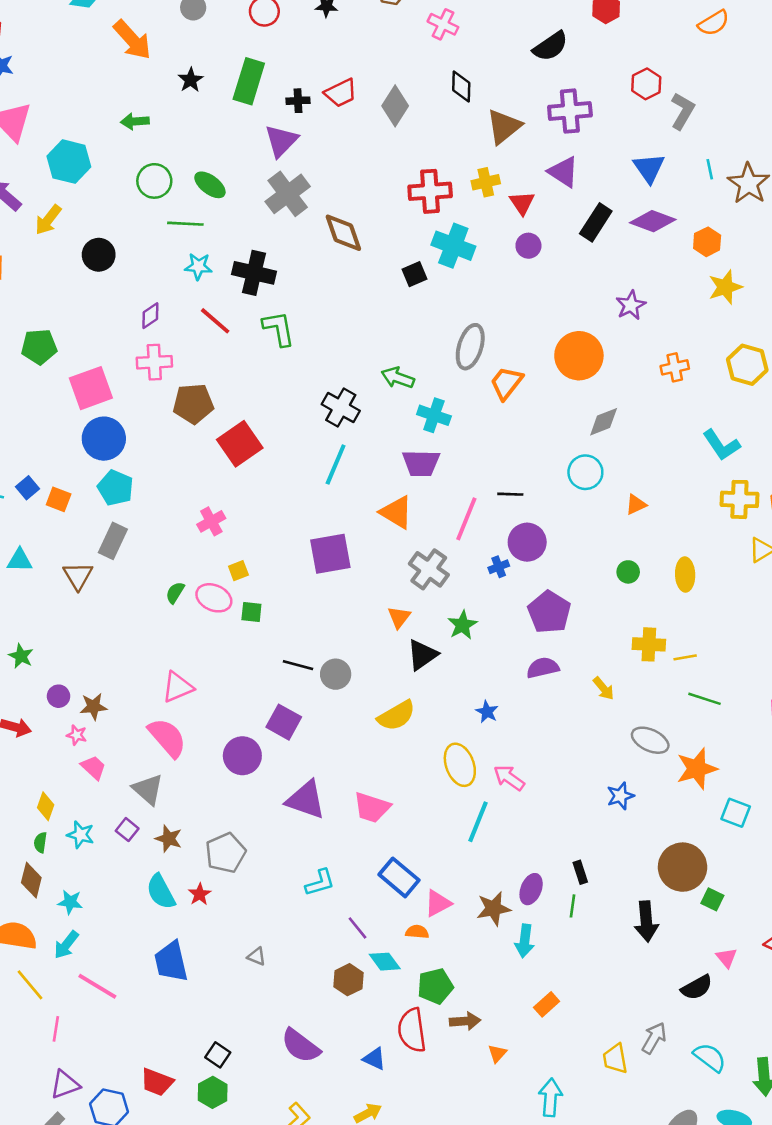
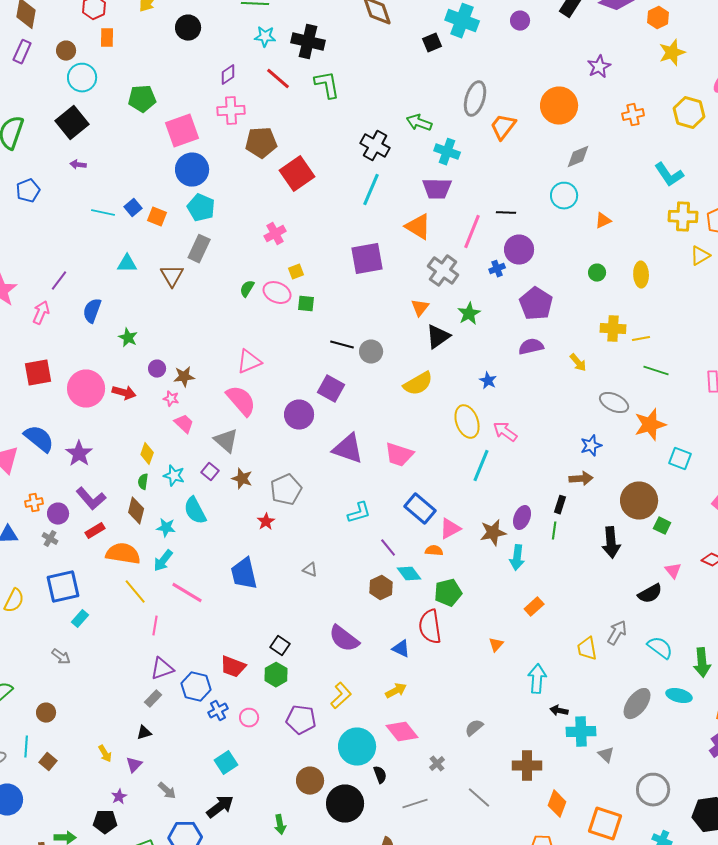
black rectangle: (580, 872) -> (560, 505), turned 36
cyan semicircle: (161, 892) -> (195, 511), moved
brown arrow: (465, 1021) -> (581, 479), moved

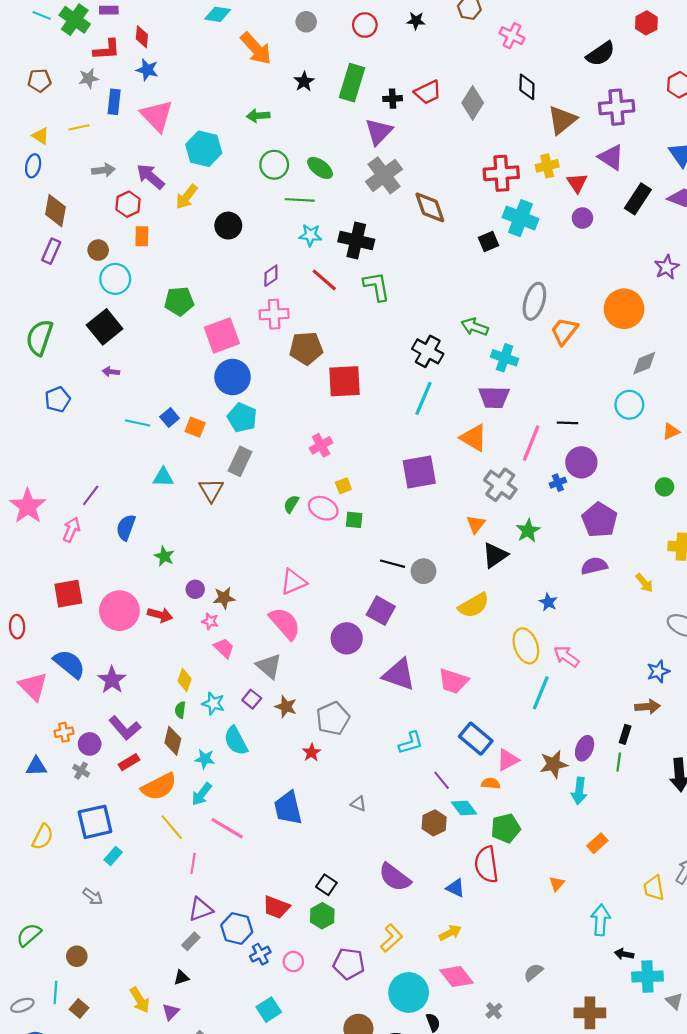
red square: (297, 174) -> (345, 381), turned 32
orange semicircle: (123, 554) -> (159, 787), turned 144
yellow arrow: (105, 754) -> (140, 1000), size x1.4

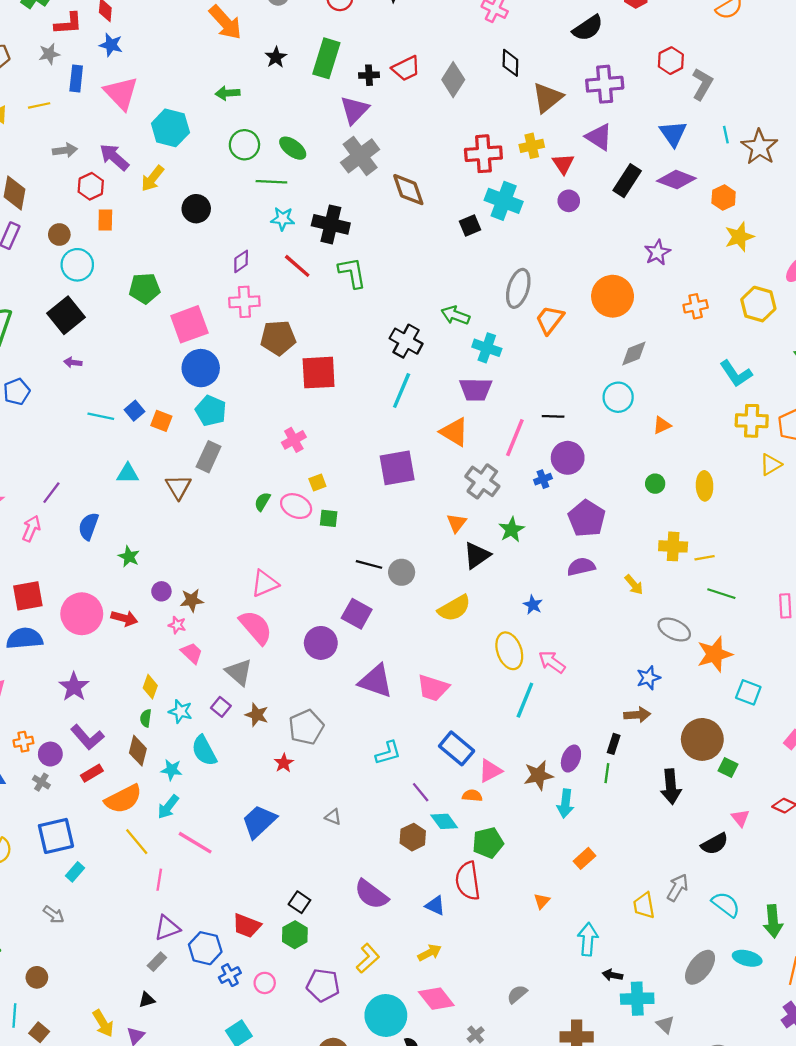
blue semicircle: (69, 664) -> (25, 638), moved, turned -44
blue trapezoid: (288, 808) -> (259, 821), turned 60

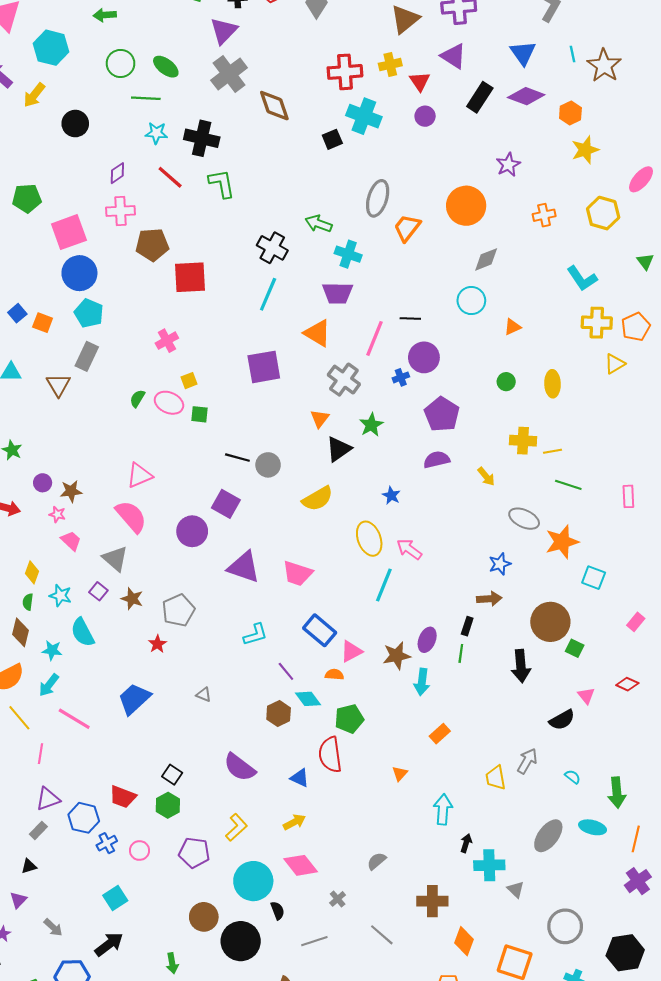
cyan semicircle: (726, 904) -> (573, 777), size x0.6
black arrow: (613, 975) -> (466, 843), turned 96

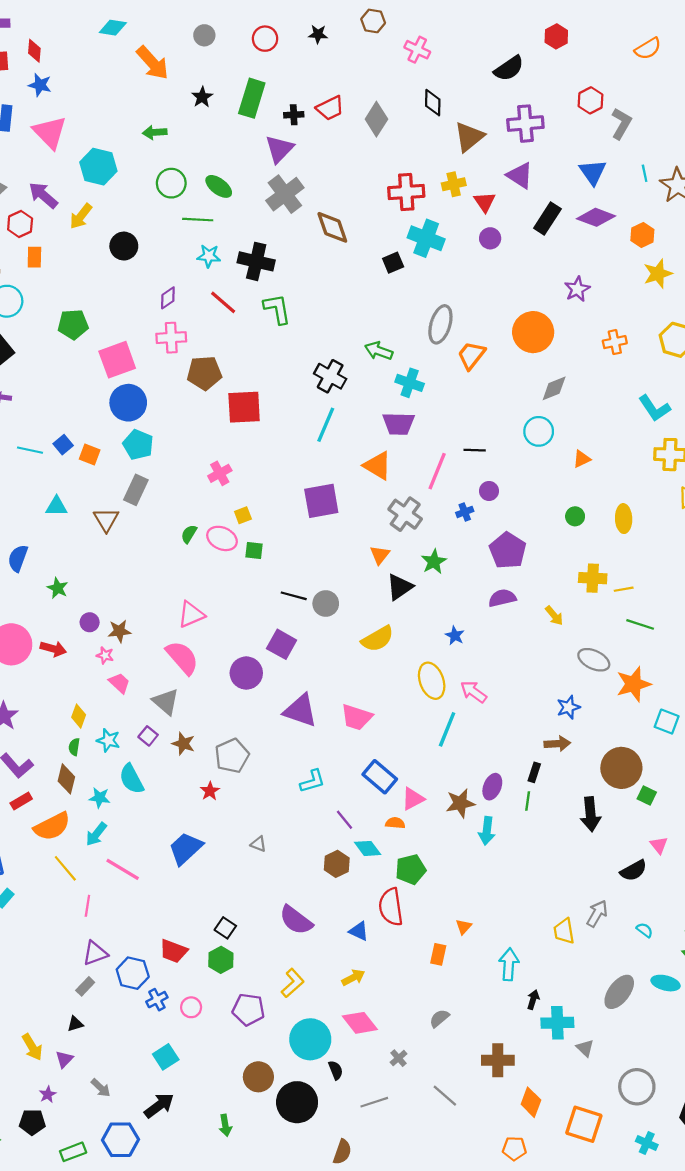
purple circle: (424, 357) -> (489, 491), size x0.6
orange rectangle: (440, 734) -> (438, 954), moved, turned -36

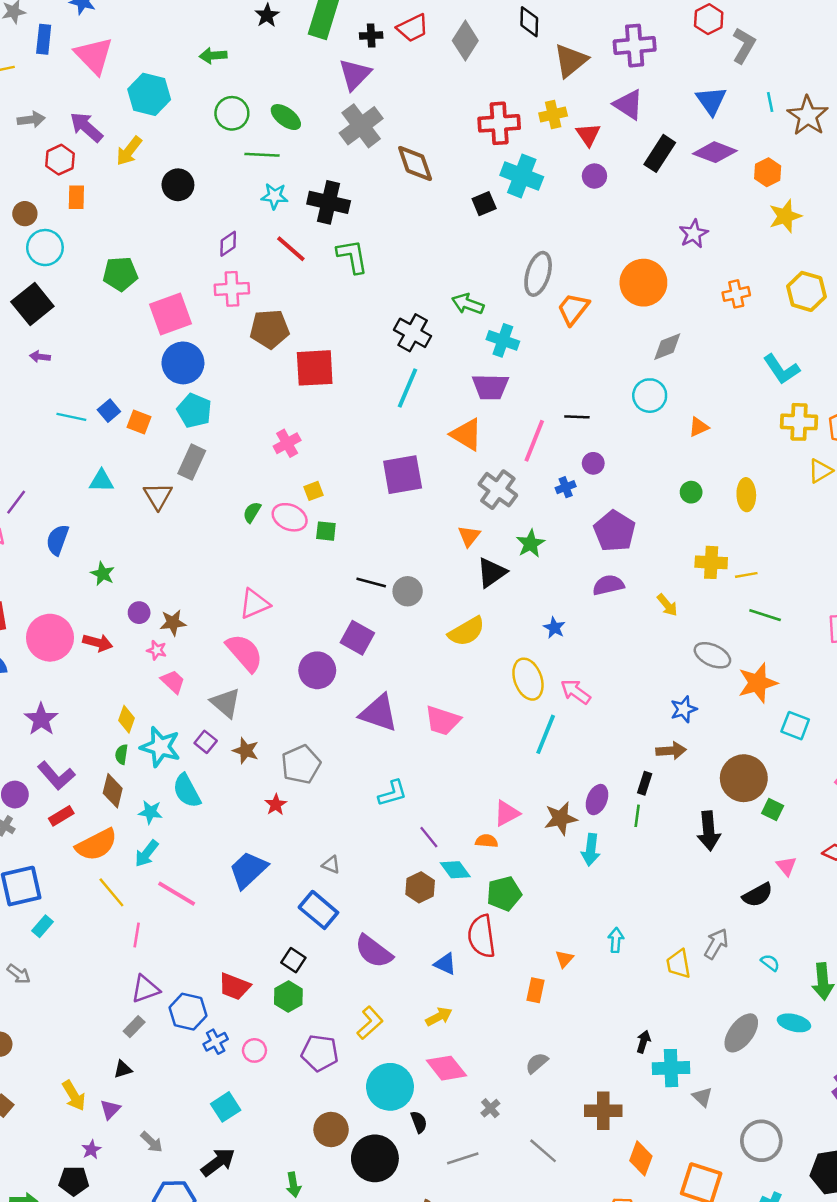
cyan star: (108, 740) -> (160, 747), size x1.5
blue rectangle: (380, 777) -> (318, 910), moved
cyan arrow: (509, 964) -> (616, 940), moved, size x0.7

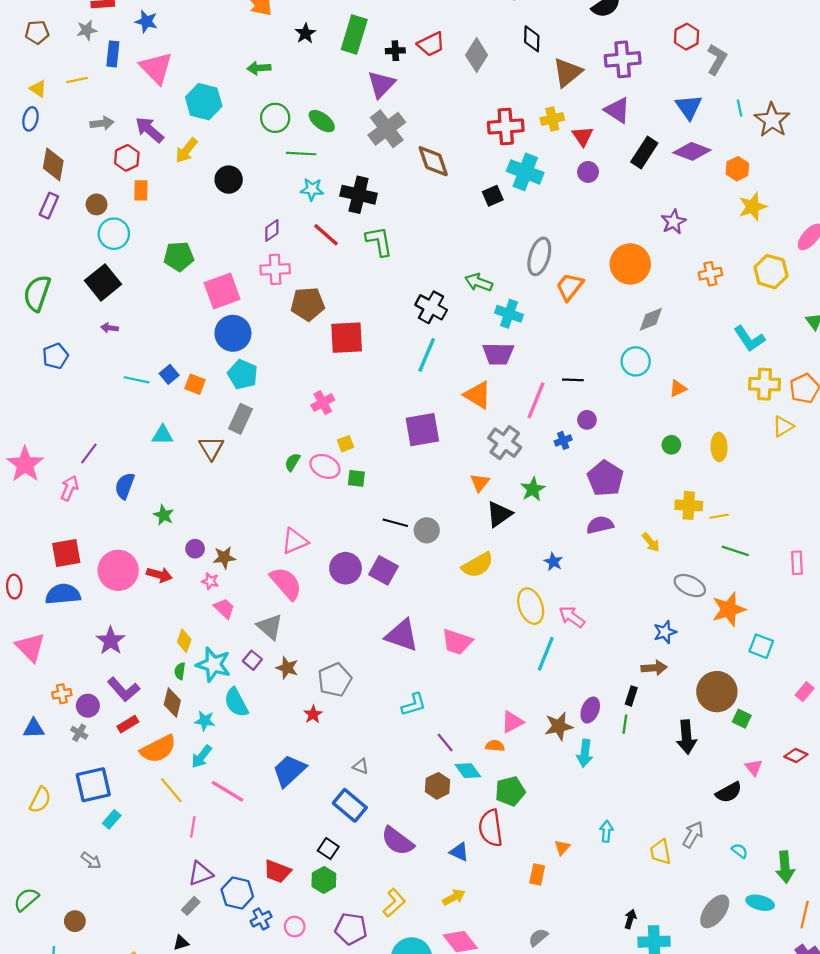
purple circle: (317, 670) -> (346, 568), moved

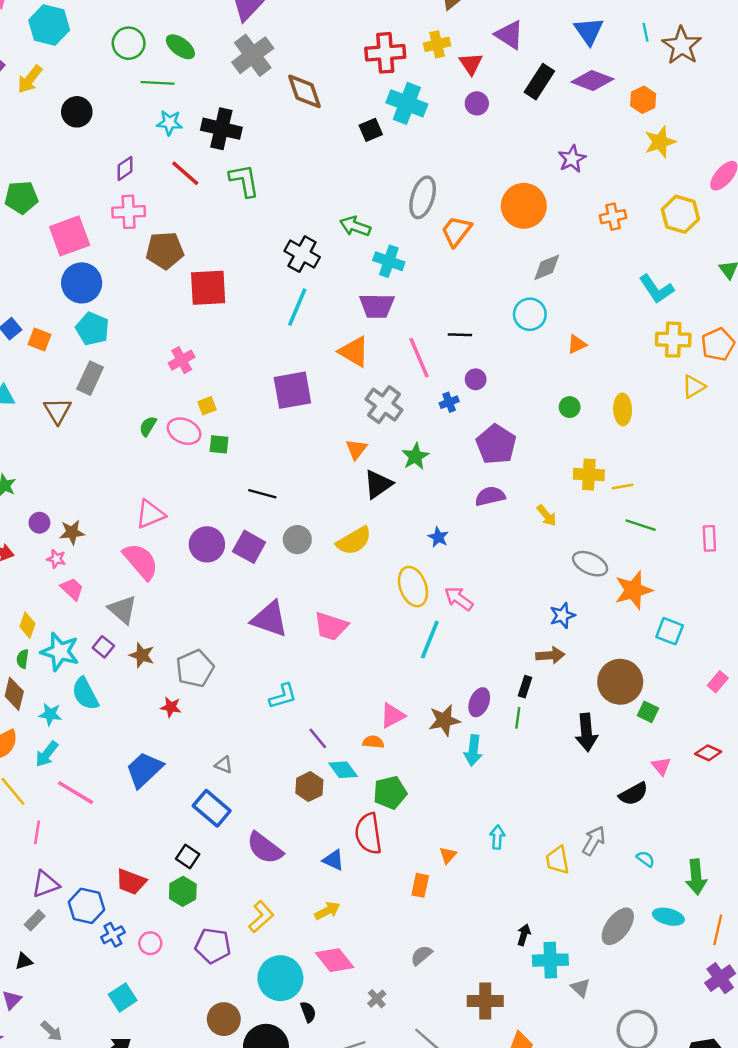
pink line: (536, 400) -> (419, 358), turned -45
gray circle: (427, 530) -> (297, 540), moved
red star: (313, 714) -> (171, 707), turned -30

